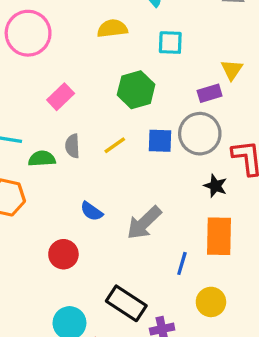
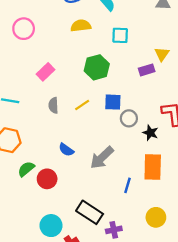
pink circle: (28, 33) -> (24, 29), size x0.7
gray circle: (200, 134) -> (129, 118), moved, size x0.6
green semicircle: (42, 159) -> (26, 169), moved, turned -36
yellow circle: (211, 302) -> (156, 217), moved

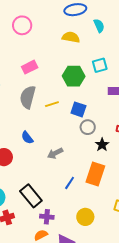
cyan square: (120, 35) -> (100, 65), moved, turned -35
gray semicircle: (53, 105) -> (28, 97), size x1.6
gray arrow: (102, 158) -> (55, 153), size x0.7

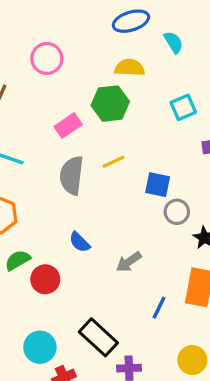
green hexagon: (74, 76) -> (110, 104), moved
yellow line: (52, 104) -> (114, 162), moved

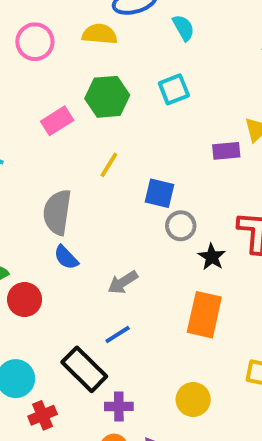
yellow semicircle: (130, 68) -> (100, 34), moved
cyan square: (183, 107) -> (174, 89), moved
yellow line: (114, 162) -> (109, 165), turned -35
gray semicircle: (72, 175) -> (57, 212), moved
blue line: (159, 308) -> (118, 334), moved, turned 30

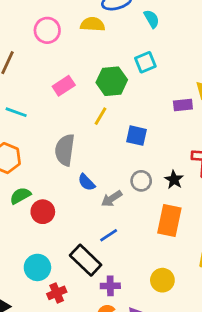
green hexagon: (107, 97) -> (112, 81), moved
gray circle: (181, 226) -> (141, 181), moved
blue semicircle: (66, 257) -> (86, 182), moved

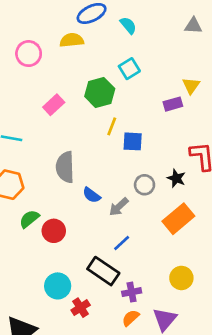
yellow line: (101, 116) -> (112, 126), moved
orange rectangle: (169, 220) -> (178, 219), turned 48

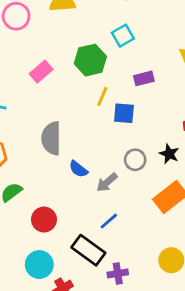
purple rectangle: (173, 104) -> (144, 78), moved
red circle: (54, 231) -> (44, 220), moved

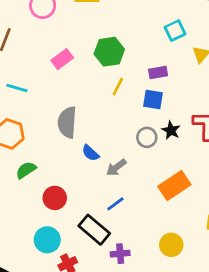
cyan square: (123, 36) -> (175, 31), moved
blue square: (124, 113) -> (153, 100), moved
black star: (169, 154) -> (171, 130), moved
gray circle: (135, 160) -> (147, 137), moved

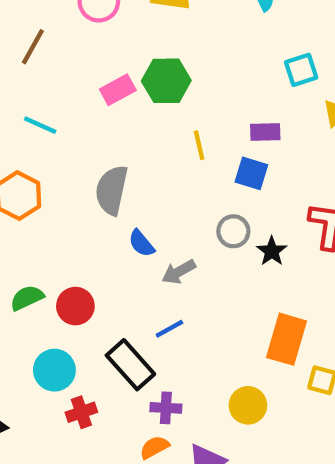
green hexagon: (109, 52) -> (166, 81), moved
yellow line: (118, 87) -> (199, 145), turned -48
black star: (171, 130) -> (272, 251), moved
green semicircle: (26, 170) -> (27, 298), moved
orange rectangle: (174, 185) -> (286, 339), moved, turned -48

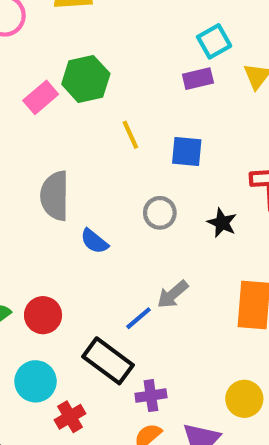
purple rectangle: (265, 132) -> (198, 79), moved
gray circle: (233, 231) -> (160, 213), moved
gray arrow: (179, 272) -> (173, 294), moved
yellow circle: (248, 405) -> (244, 399), moved

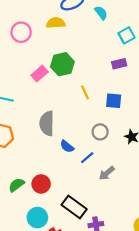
cyan square: (214, 41) -> (127, 35), moved
blue line: (138, 318) -> (87, 158), moved

